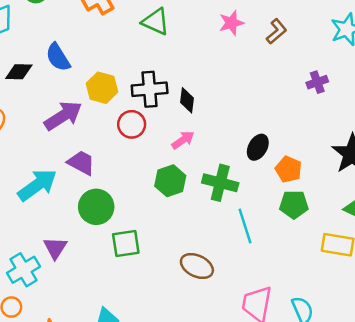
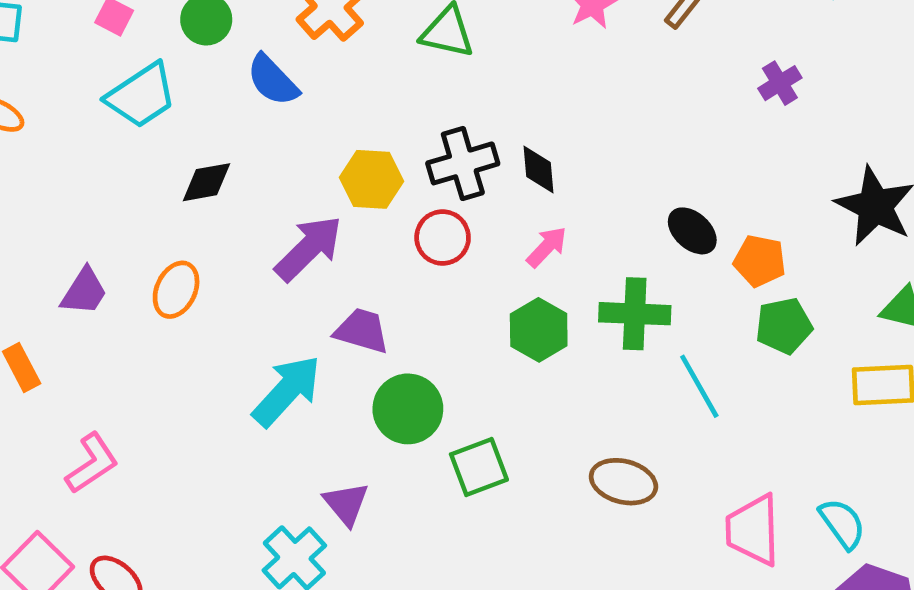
blue semicircle: (58, 57) -> (273, 80), moved
black ellipse: (258, 147) -> (692, 231), turned -65

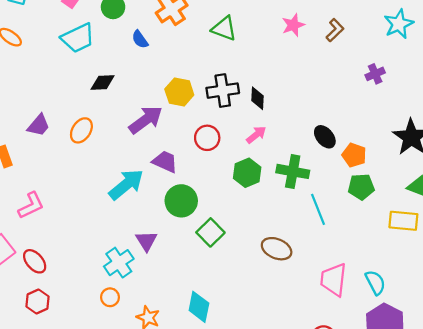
blue semicircle: (273, 80) -> (140, 39), size x0.7
red circle: (443, 238) -> (207, 138), moved
green square: (479, 467) -> (210, 232), turned -32

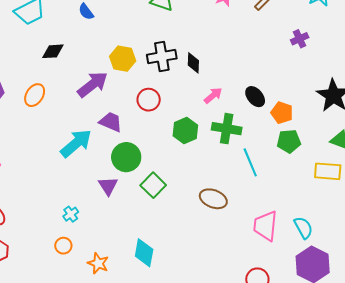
pink arrow: (256, 135) -> (213, 95), moved
purple triangle: (146, 241) -> (108, 186), moved
cyan cross: (119, 263) -> (71, 214), size x0.6

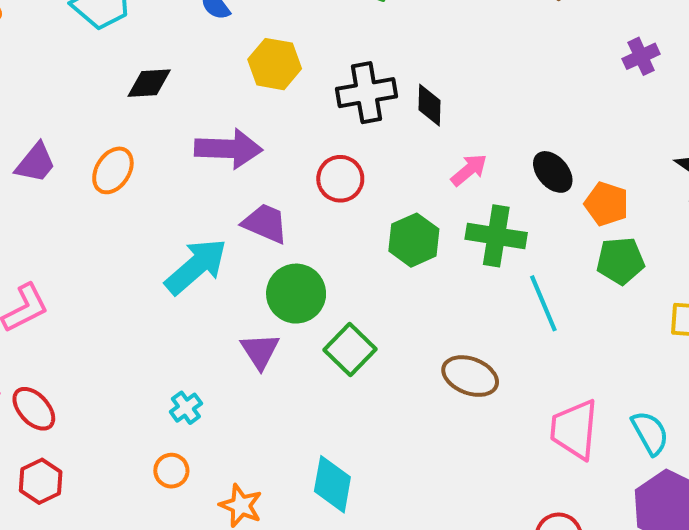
yellow hexagon: (123, 59) -> (275, 64), moved
purple arrow: (93, 84) -> (228, 149), turned 40

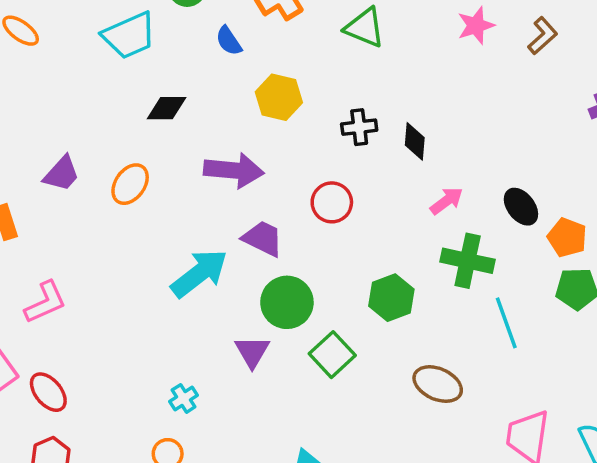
black cross: (366, 93) -> (359, 127), size x0.7
green hexagon: (414, 240) -> (391, 298), moved

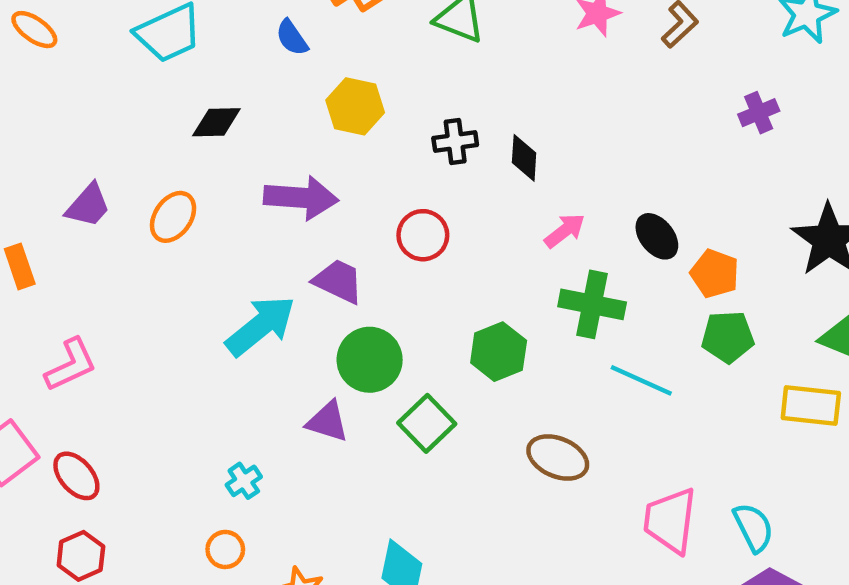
cyan line: (506, 323) -> (641, 380), turned -45
purple triangle: (252, 352) -> (328, 421), turned -42

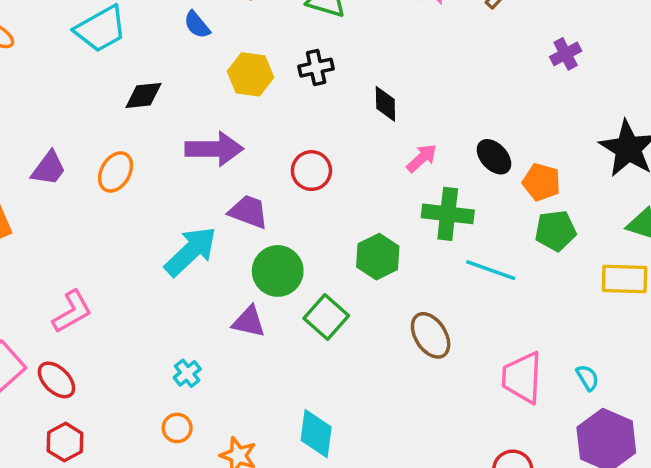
black cross: (455, 142) -> (316, 68), moved
pink L-shape: (71, 365) -> (72, 312), moved
brown ellipse: (558, 457) -> (431, 335), turned 39
cyan semicircle: (753, 527) -> (587, 378), size x0.7

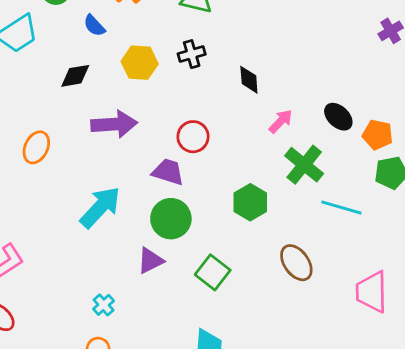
black diamond: (143, 95) -> (75, 76), moved
purple trapezoid: (248, 212) -> (168, 172), moved
green cross: (448, 214) -> (304, 165), turned 36
green square: (326, 317) -> (213, 272), moved
purple triangle: (249, 322) -> (150, 261), turned -36

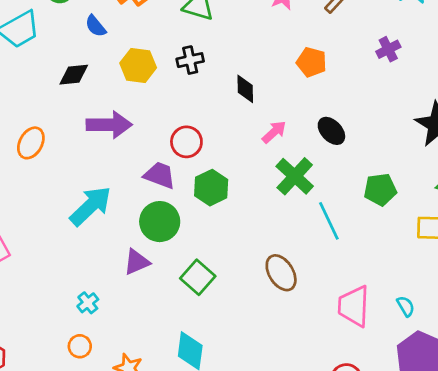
orange pentagon: (378, 135) -> (312, 62), moved
green hexagon: (250, 202) -> (211, 188), moved
cyan line: (341, 207) -> (329, 221), turned 45

